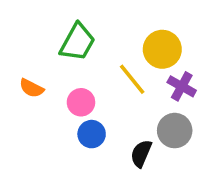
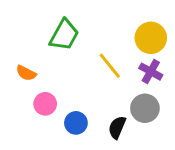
yellow circle: (162, 49) -> (151, 38), moved
pink circle: (81, 102) -> (45, 104), moved
blue circle: (92, 134) -> (76, 123), moved

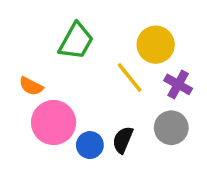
yellow circle: (151, 38) -> (156, 45), moved
pink circle: (45, 104) -> (54, 123), size x1.6
black semicircle: (117, 127) -> (123, 140), moved

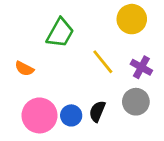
yellow circle: (156, 45) -> (132, 19), moved
pink circle: (54, 123) -> (39, 115), moved

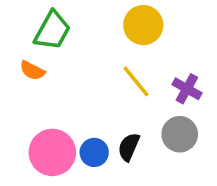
yellow circle: (132, 19) -> (143, 25), moved
green trapezoid: (60, 33) -> (52, 31), moved
orange semicircle: (24, 69) -> (32, 71), moved

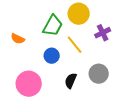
green trapezoid: (52, 31) -> (53, 26), moved
purple cross: (187, 89) -> (103, 33), moved, turned 35
blue circle: (94, 152) -> (52, 56), moved

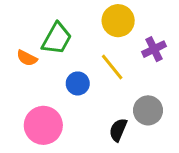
green trapezoid: (53, 26) -> (57, 39), moved
black semicircle: (71, 81) -> (118, 130), moved

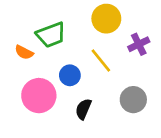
green trapezoid: (57, 39) -> (51, 35), turned 40
pink circle: (43, 125) -> (39, 96), moved
black semicircle: (118, 130) -> (83, 109), moved

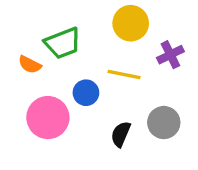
yellow line: (101, 60) -> (124, 75), turned -40
black semicircle: (83, 109) -> (121, 134), moved

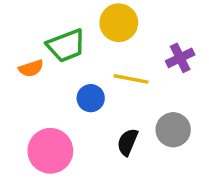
yellow circle: (131, 23) -> (119, 23), moved
orange semicircle: (30, 65) -> (31, 68), turned -45
pink circle: (48, 118) -> (50, 151), moved

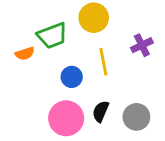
yellow line: (131, 79) -> (103, 62), turned 68
gray circle: (173, 130) -> (136, 117), moved
pink circle: (50, 151) -> (66, 118), moved

